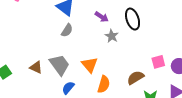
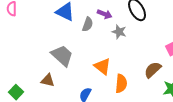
gray semicircle: (67, 30) -> (88, 24), moved
gray trapezoid: (59, 65) -> (62, 56), moved

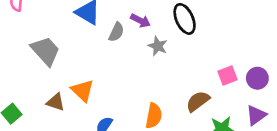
gray trapezoid: (62, 56) -> (45, 51), moved
orange triangle: (102, 66) -> (83, 91), moved

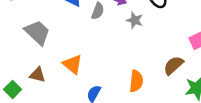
brown triangle: (56, 102) -> (37, 75), moved

